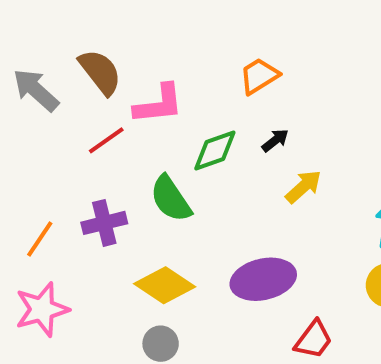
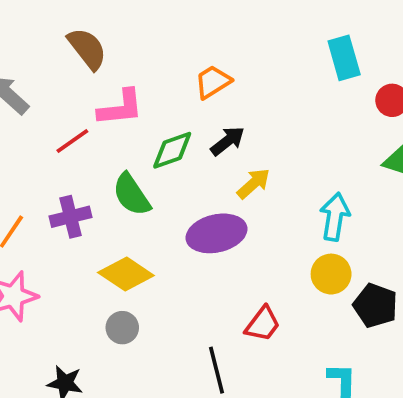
brown semicircle: (100, 72) -> (87, 49), moved
black arrow: (275, 140) -> (228, 141), size x1.4
purple ellipse: (263, 279) -> (217, 233), moved

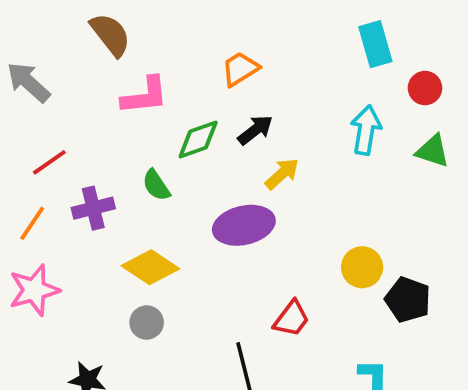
red line: (72, 141) -> (49, 162), moved
green semicircle: (132, 195) -> (156, 185), size x0.7
cyan arrow: (335, 217) -> (366, 130), moved

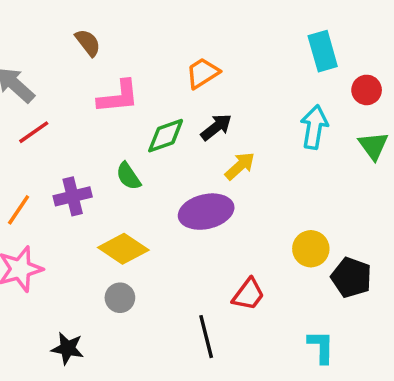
brown semicircle: (110, 35) -> (88, 43), size x0.7
green triangle: (433, 151) -> (373, 146), turned 36
red line: (49, 162) -> (34, 132), moved

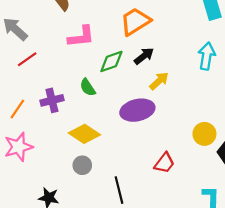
orange trapezoid: (203, 73) -> (135, 21), size x1.4
black line: (206, 337) -> (119, 190), moved

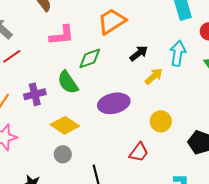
black arrow: (144, 56) -> (139, 53), moved
yellow arrow: (159, 81) -> (154, 76), moved
green semicircle: (88, 87) -> (68, 82), size x1.4
yellow circle: (204, 134) -> (161, 121), moved

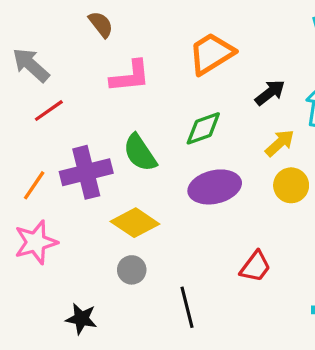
black arrow: (139, 53) -> (270, 93), moved
green diamond: (90, 58) -> (203, 128), moved
purple cross: (35, 94) -> (86, 172), size x1.4
yellow circle: (161, 121) -> (291, 185), moved

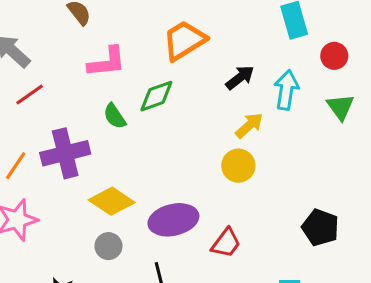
green diamond: (203, 128) -> (156, 96), moved
green semicircle: (140, 153) -> (115, 116), moved, size x0.7
yellow circle: (291, 185) -> (238, 166), moved
purple ellipse: (215, 187) -> (173, 220), moved

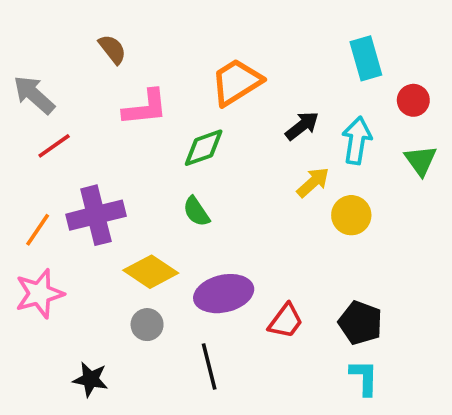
green semicircle: (115, 116) -> (196, 212), moved
yellow circle: (238, 166) -> (351, 215), moved
black pentagon: (320, 228) -> (360, 323), moved

